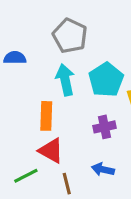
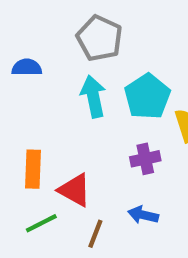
orange rectangle: (46, 116) -> (33, 169), moved
brown line: (67, 184) -> (95, 234), turned 35

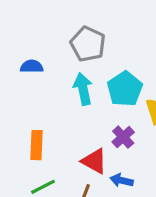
purple cross: (145, 159) -> (123, 137), turned -30
red triangle: (75, 190) -> (94, 161), moved

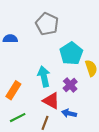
cyan arrow: (83, 89) -> (44, 77), moved
orange rectangle: (37, 145) -> (13, 90), turned 30

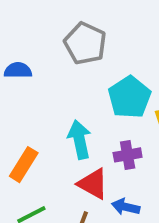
purple cross: (70, 85) -> (128, 155), turned 32

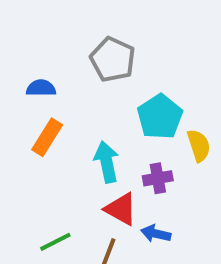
orange rectangle: (24, 165) -> (47, 137), moved

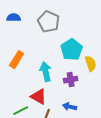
blue semicircle: (41, 88) -> (14, 18), moved
red triangle: (121, 209) -> (39, 97), moved

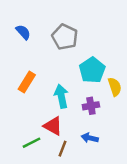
blue semicircle: (14, 18) -> (23, 32), turned 48

